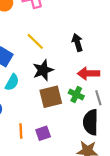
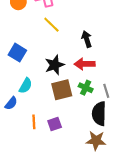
yellow line: (35, 41) -> (51, 25), moved
red arrow: (88, 73) -> (85, 64), moved
cyan semicircle: (12, 82) -> (26, 86), moved

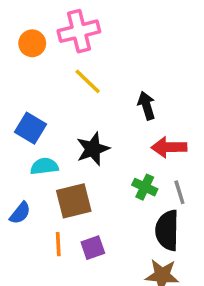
red arrow: (85, 64) -> (169, 147), moved
cyan semicircle: (26, 86) -> (44, 166), moved, turned -126
brown square: (62, 90) -> (74, 201), moved

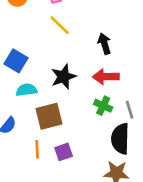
red arrow: (169, 147) -> (106, 77), moved

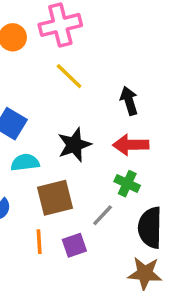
gray line: (130, 110) -> (103, 215), moved, turned 60

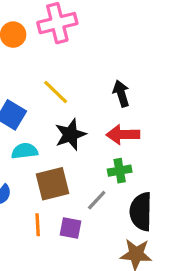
yellow line: (69, 76) -> (56, 92), moved
green cross: (127, 184) -> (120, 171), turned -35
purple square: (74, 245) -> (70, 228), turned 30

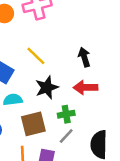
green cross: (120, 171) -> (66, 114), moved

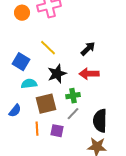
black arrow: (84, 57) -> (88, 49), turned 63

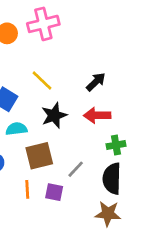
green cross: (73, 96) -> (116, 145), moved

